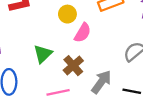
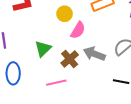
gray arrow: (101, 82) -> (94, 54), moved, turned -105

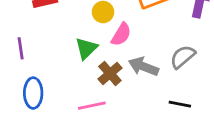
green triangle: (43, 49) -> (86, 48), moved

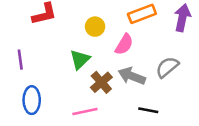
pink semicircle: (121, 34) -> (124, 44), moved
black line: (180, 104) -> (148, 110), moved

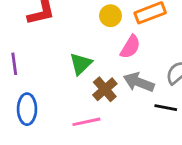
yellow circle: (95, 27) -> (110, 16), moved
black line: (148, 110) -> (166, 108), moved

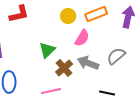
black line: (166, 108) -> (107, 93), moved

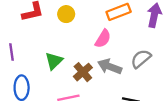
yellow circle: (68, 16) -> (66, 14), moved
green triangle: (47, 50) -> (54, 61), moved

